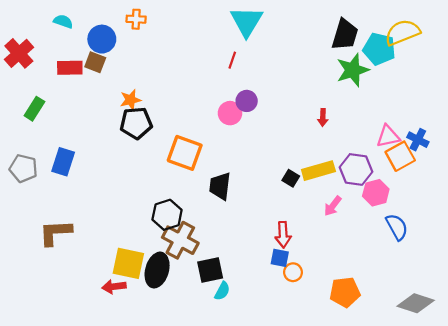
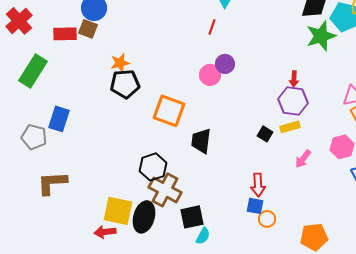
green rectangle: (34, 109) -> (33, 71), size x1.5
gray pentagon: (23, 168) -> (34, 137), moved
purple hexagon: (356, 169) -> (293, 101), moved
yellow rectangle: (318, 171) -> (290, 127), size x0.7

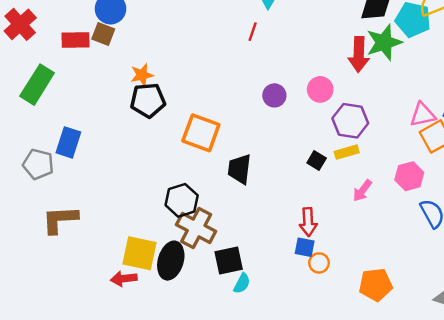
purple circle: (225, 64) -> (274, 95), moved
pink circle: (210, 75) -> (320, 89), moved
red arrow: (294, 79) -> (359, 54), moved, size x1.8

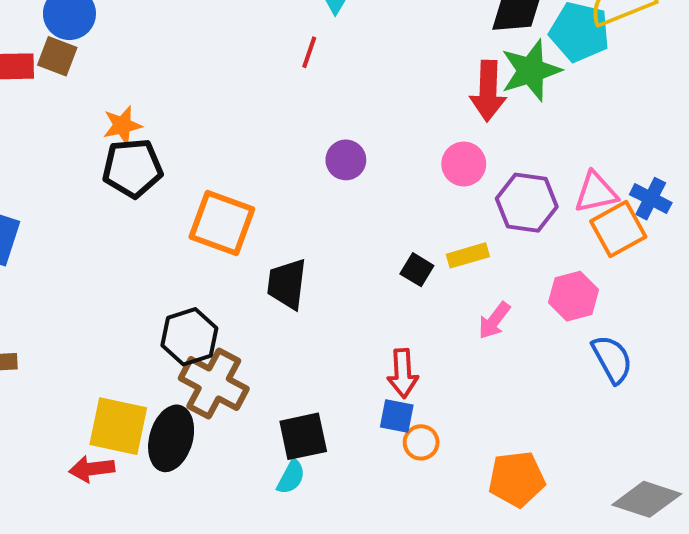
pink circle: (320, 89) -> (464, 164), moved
purple hexagon: (350, 121) -> (527, 203), moved
black square: (229, 261) -> (303, 436), moved

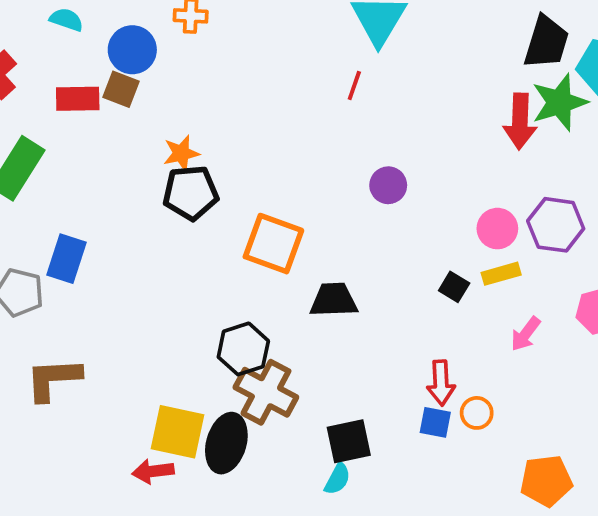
pink circle: (464, 164) -> (497, 229), moved
black trapezoid: (287, 284) -> (334, 300), turned 81
orange circle: (421, 442) -> (477, 413), moved

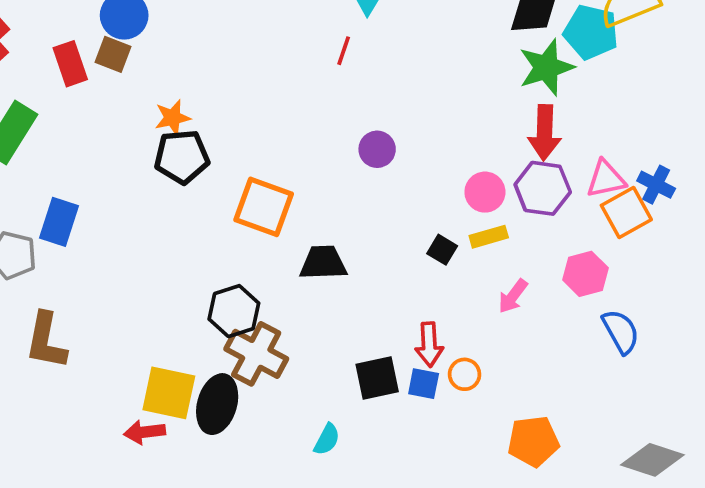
red rectangle: (78, 99) -> (70, 64), turned 72
red arrow: (520, 121) -> (544, 133), moved
brown L-shape: (53, 379) -> (46, 341), turned -76
black square: (349, 441) -> (377, 378), moved

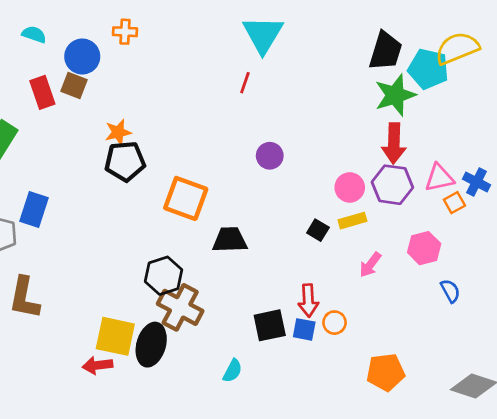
orange square: (626, 213) -> (454, 203), size x0.6
blue semicircle: (621, 332) -> (450, 291), size x0.7

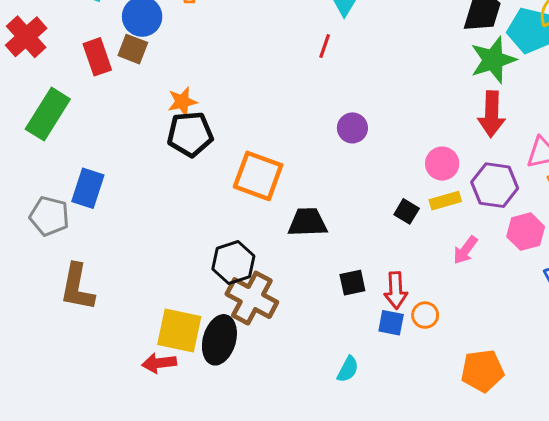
purple hexagon: (392, 185) -> (495, 185), moved
black square: (270, 325) -> (352, 283), moved, size x0.7
cyan semicircle: (233, 371) -> (348, 369), moved

